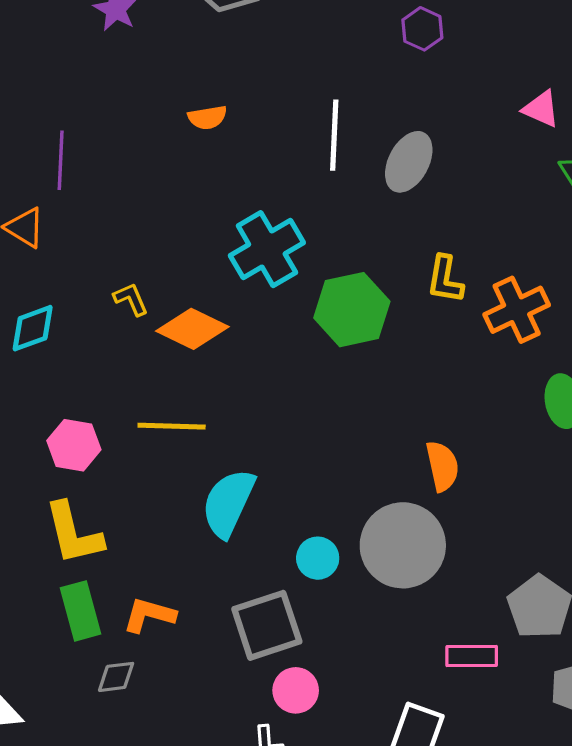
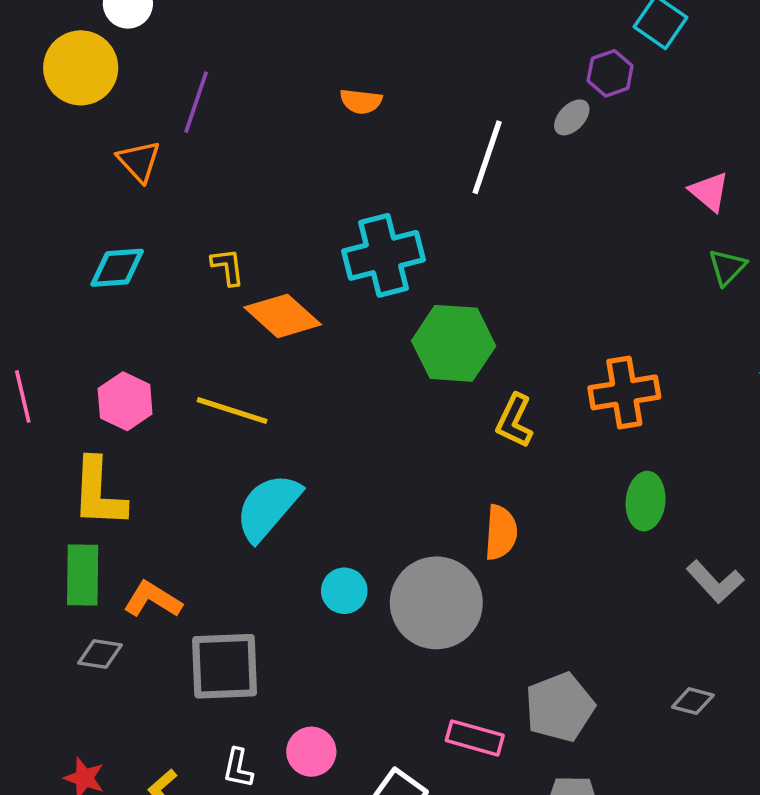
gray ellipse: (409, 162) -> (572, 117), moved, size x0.6
yellow L-shape: (445, 279) -> (515, 421), moved
gray square: (267, 625) -> (225, 666), moved
pink circle: (296, 690) -> (311, 752), moved

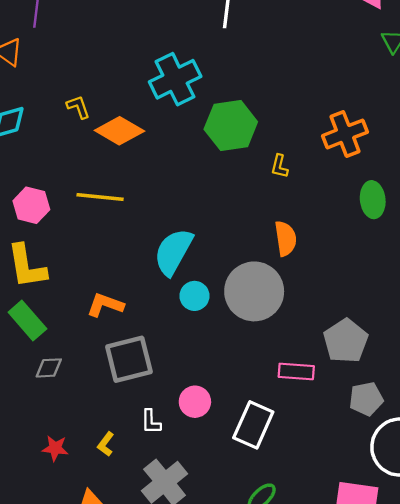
yellow L-shape: (515, 421) -> (279, 166), size x0.7
cyan semicircle: (268, 507) -> (173, 252), moved
green rectangle: (83, 575) -> (27, 320), turned -30
orange L-shape: (153, 600) -> (105, 305), moved

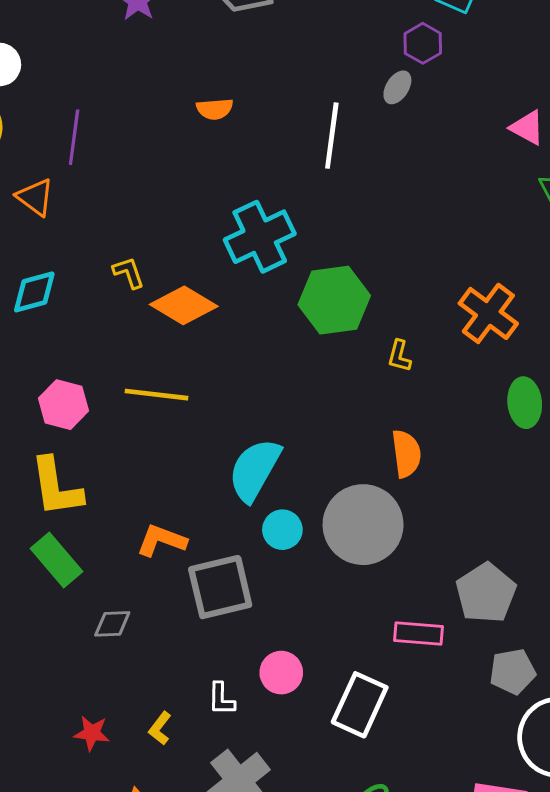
orange cross: (345, 134) -> (488, 313), turned -33
gray square: (129, 359) -> (220, 587), moved
gray diamond: (49, 368) -> (112, 624), moved

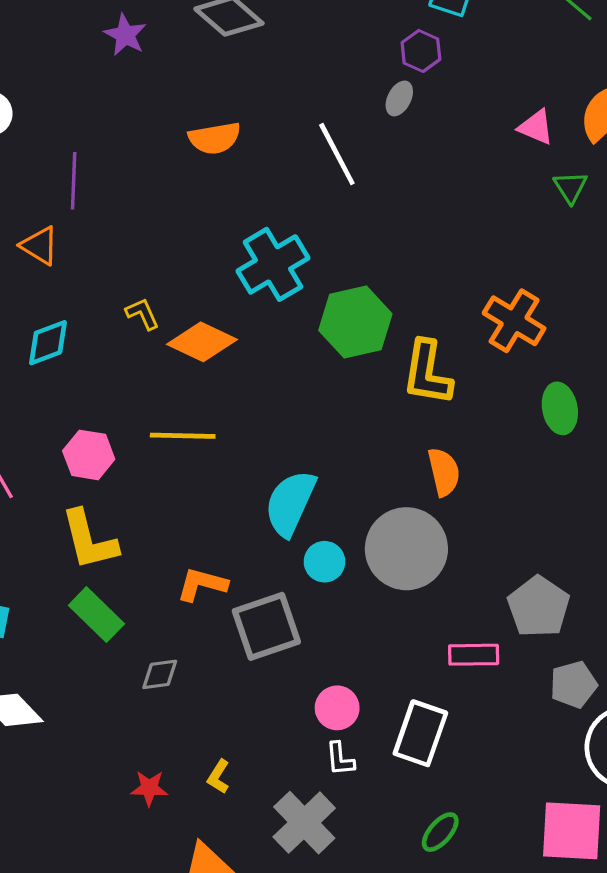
orange semicircle: (215, 109) -> (215, 138), size x1.4
white line: (332, 136) -> (337, 154), turned -30
yellow L-shape: (399, 356) -> (427, 373), size x2.0
white L-shape: (221, 699) -> (340, 759), moved

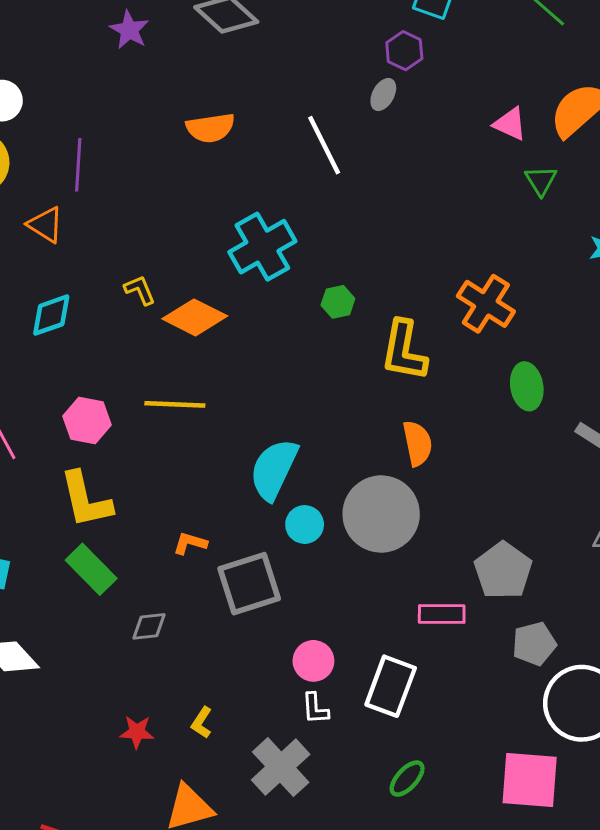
green hexagon: (355, 322) -> (338, 302), size x0.5
orange L-shape: (202, 584) -> (190, 543), size x0.7

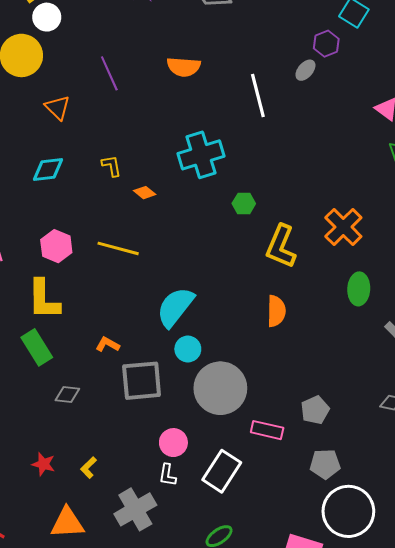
purple line: (78, 165) -> (109, 73), moved, turned -40
orange diamond: (195, 317) -> (145, 193), size x0.5
gray circle: (381, 514) -> (220, 388), moved
gray pentagon: (503, 571) -> (315, 410), size x0.7

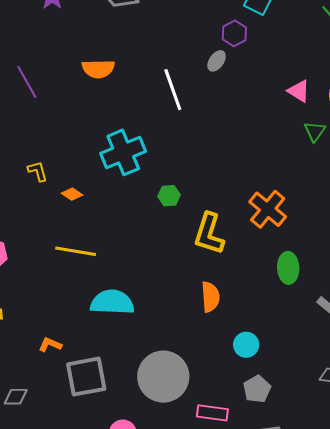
yellow line: (118, 248) -> (76, 251), moved
cyan semicircle: (175, 307) -> (112, 302), turned 60
cyan circle: (188, 349) -> (246, 345), moved

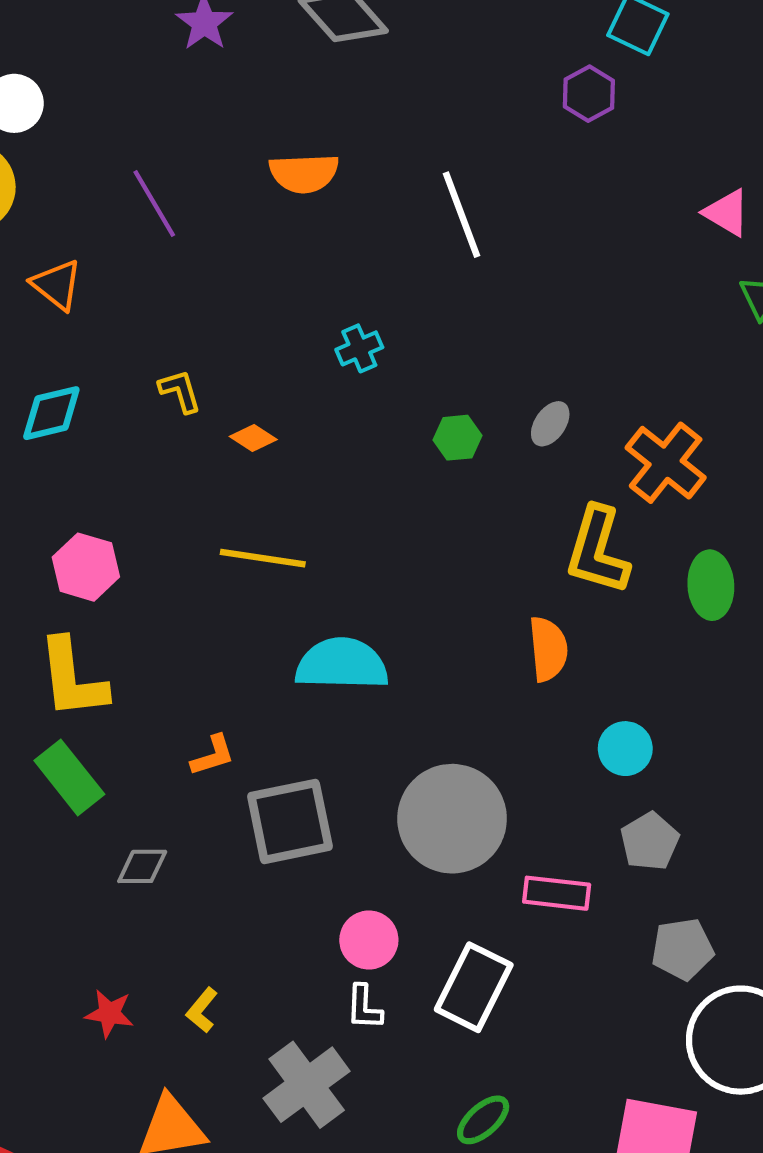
gray ellipse: (217, 61) -> (550, 424), moved
cyan cross: (123, 152) -> (359, 348), size x0.5
yellow L-shape: (209, 234) -> (597, 550), moved
orange L-shape: (50, 345) -> (213, 755), turned 140

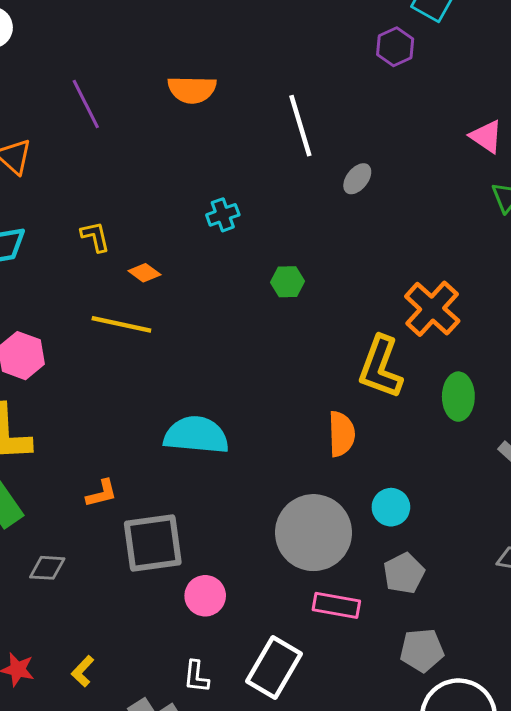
gray ellipse: (550, 424) -> (357, 179), moved
yellow line: (263, 558) -> (121, 324), moved
gray circle: (452, 819) -> (314, 533), moved
pink circle: (369, 940) -> (205, 596), moved

